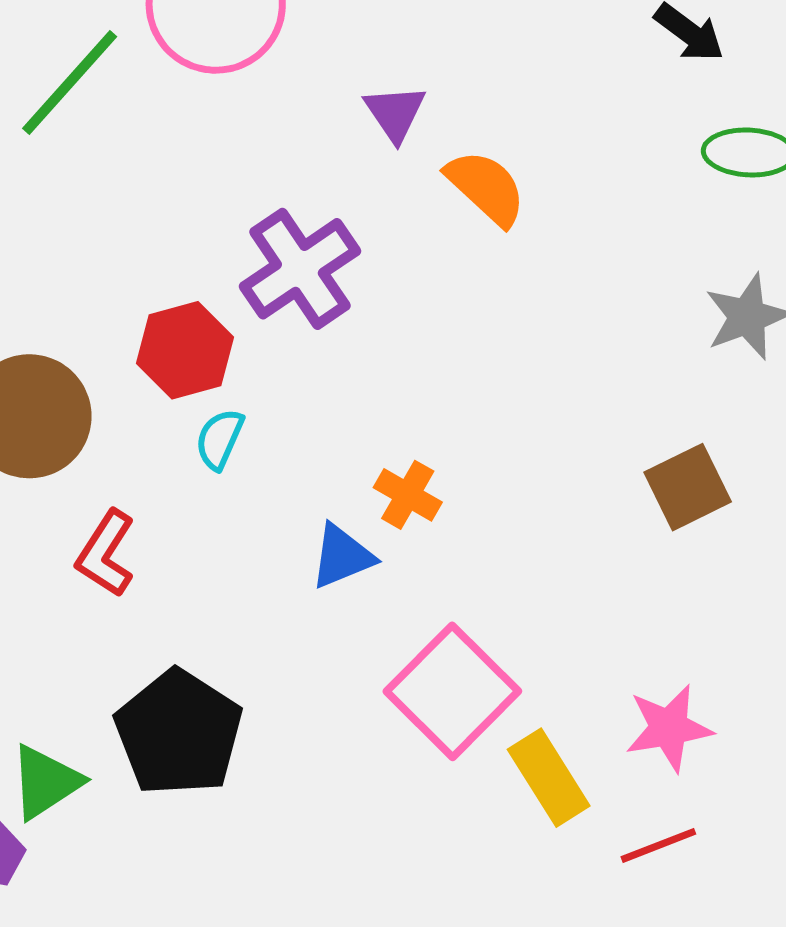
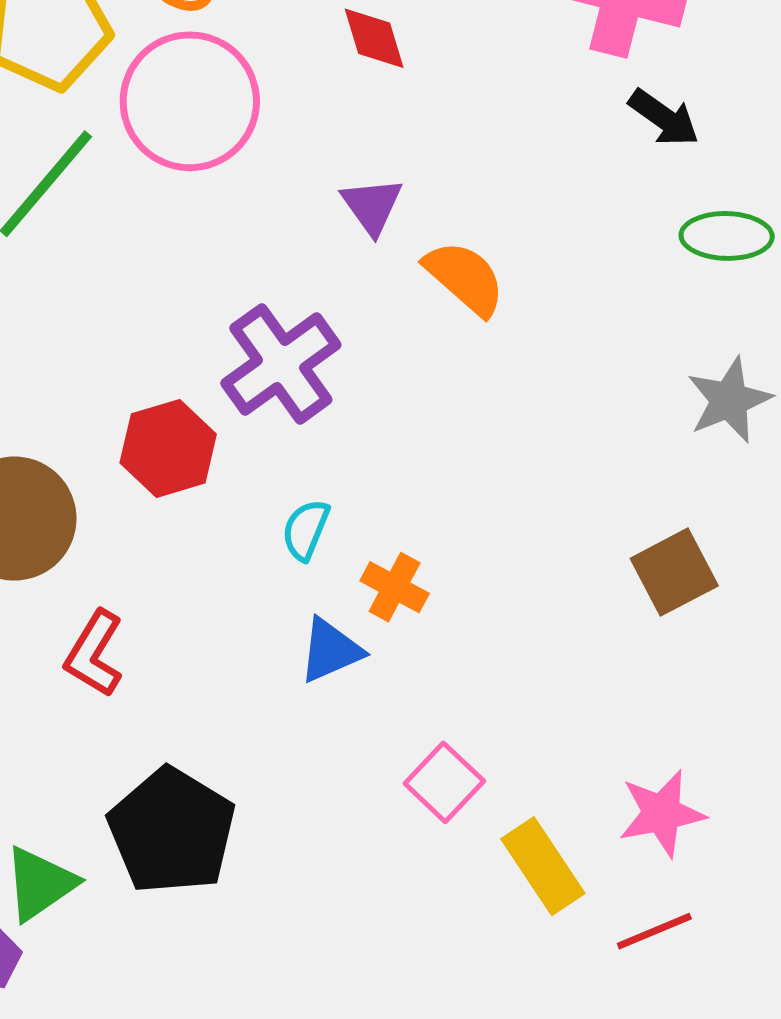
cyan semicircle: (219, 439) -> (306, 530), moved
pink square: (452, 691) -> (444, 782), size x0.6

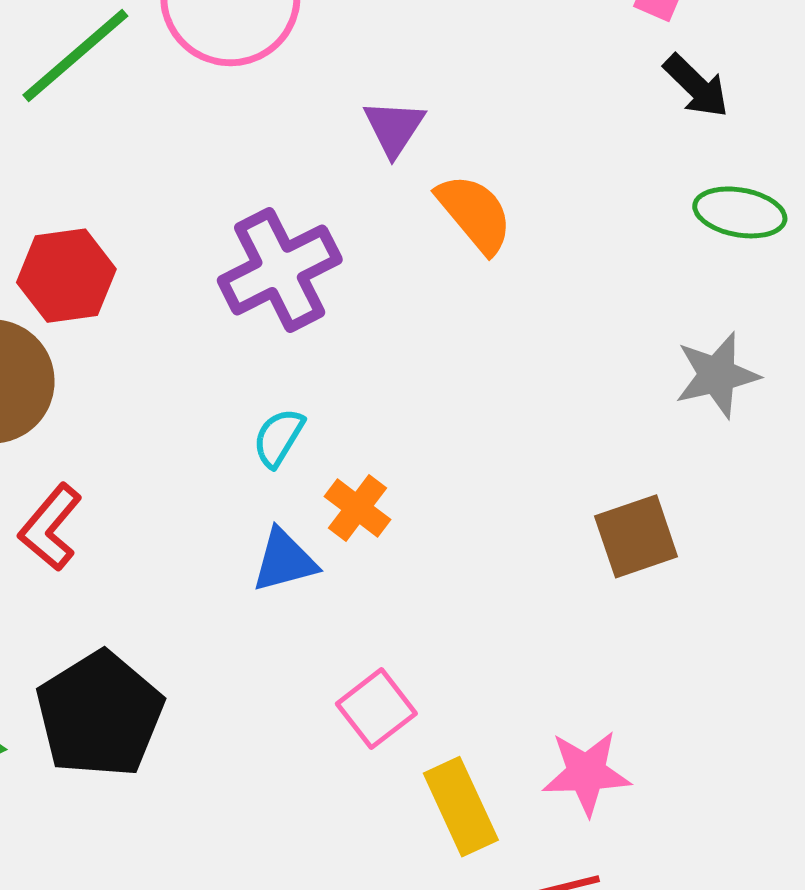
red hexagon: (168, 448) -> (66, 276), moved

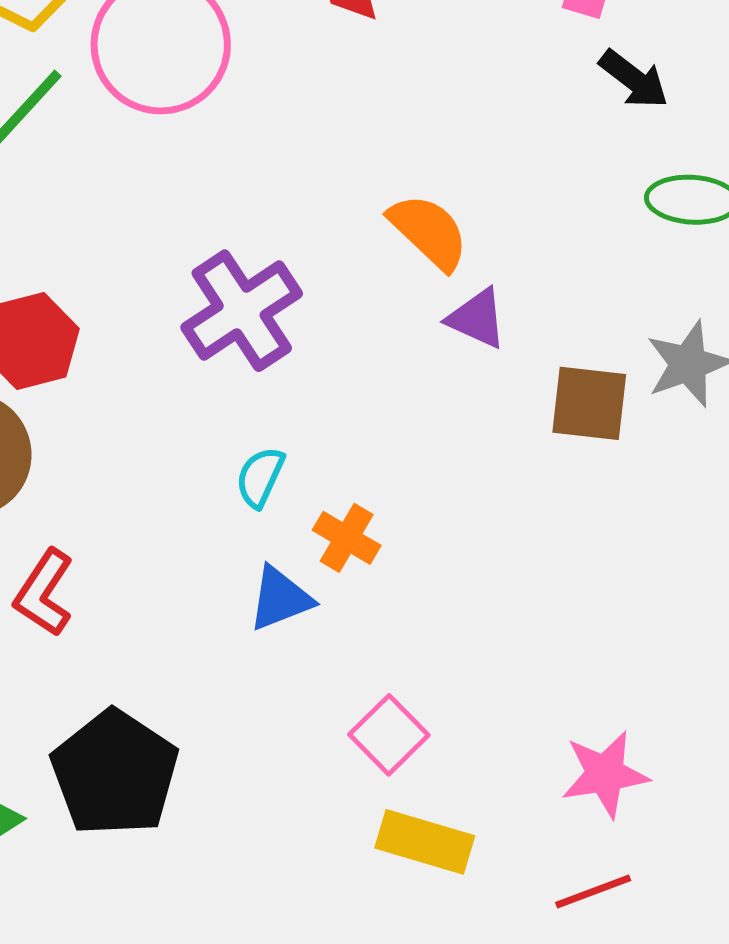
purple triangle: (394, 128) -> (477, 318), moved, turned -32
brown square: (636, 536) -> (589, 403), moved, turned 32
yellow rectangle: (461, 807) -> (425, 842), moved, turned -42

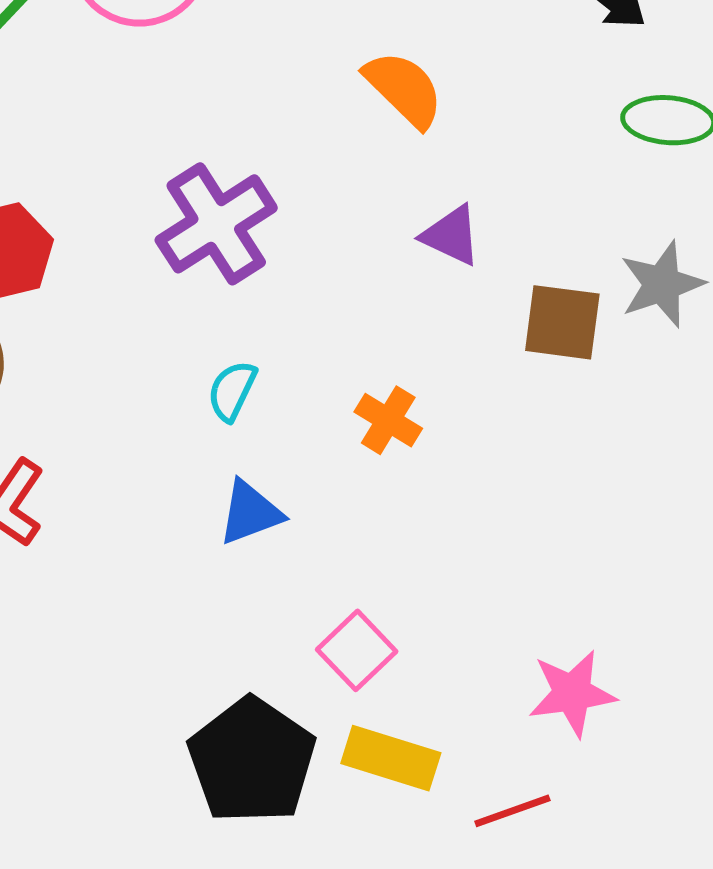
orange semicircle: (429, 232) -> (404, 89), moved
orange cross: (347, 538) -> (388, 420), moved
black pentagon: (115, 773) -> (252, 761), moved
red line: (593, 892) -> (512, 811), moved

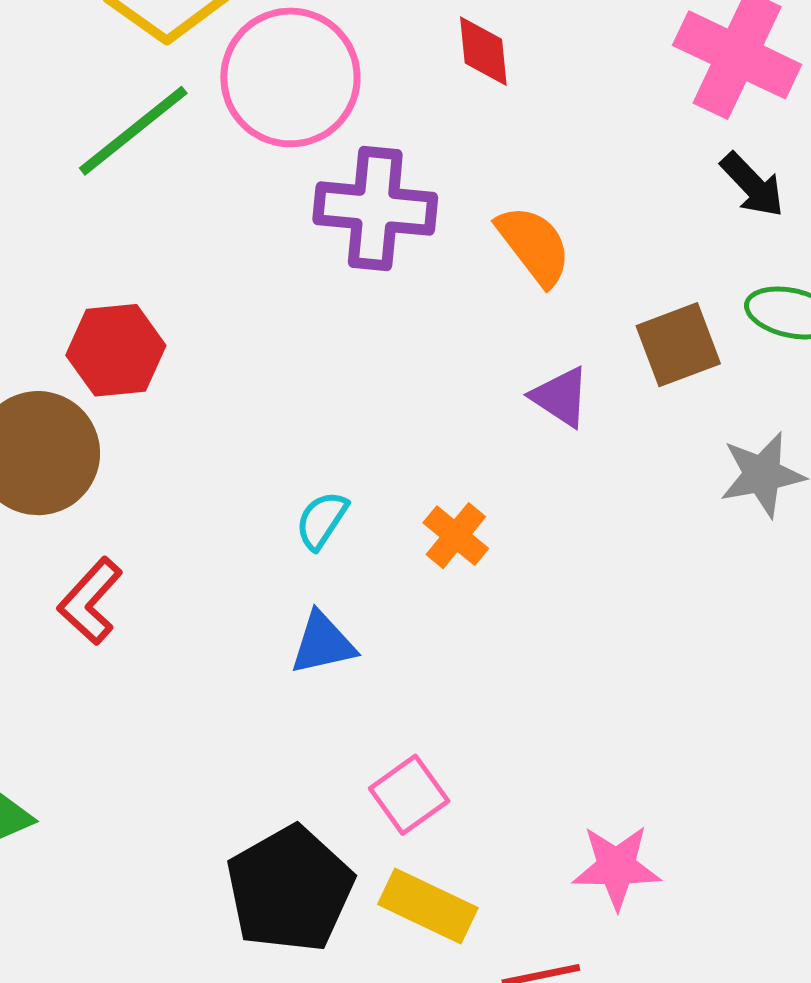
purple cross: (216, 224) -> (375, 209), moved, turned 30
brown square: (562, 322) -> (678, 345), moved, turned -36
orange cross: (388, 420) -> (456, 536), moved

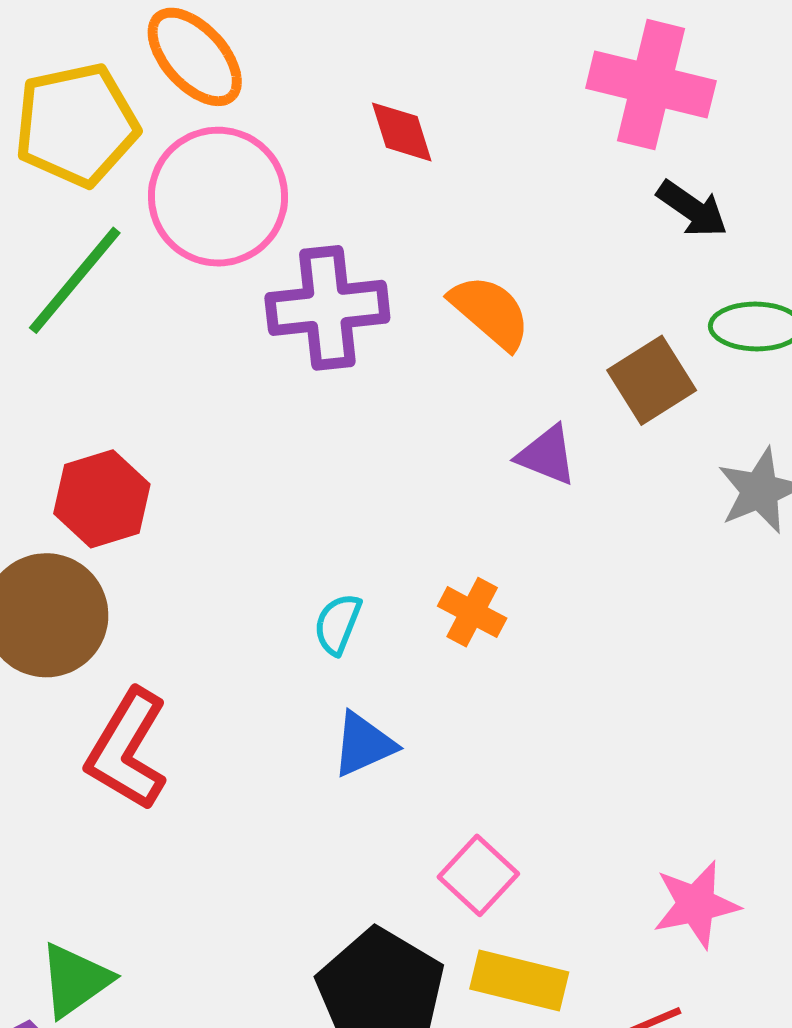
red L-shape: (90, 601) -> (127, 750), size x1.4

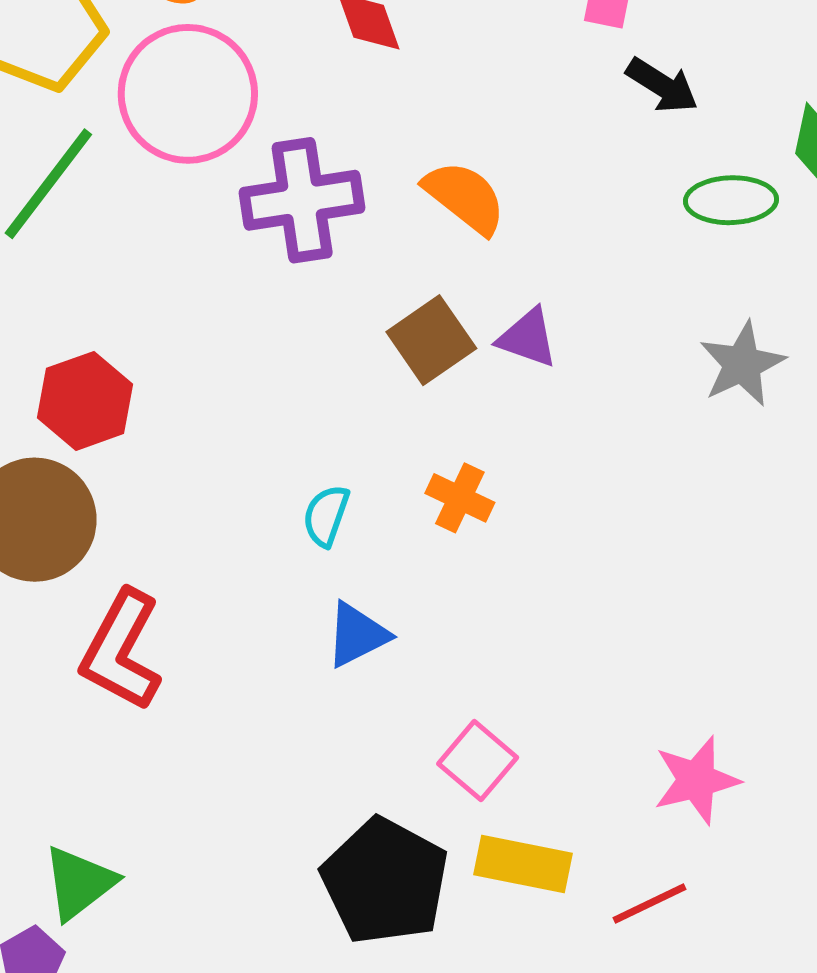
brown square: (652, 380) -> (431, 340), moved

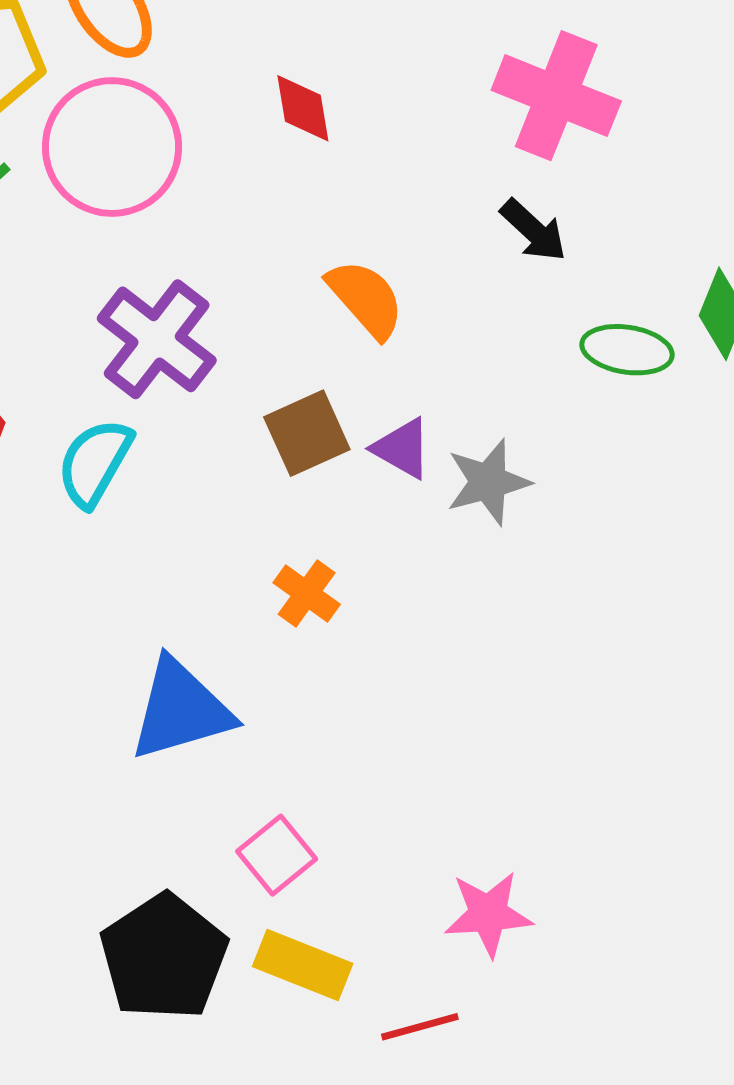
black arrow: (662, 85) -> (533, 230), moved
purple cross: (302, 200) -> (157, 339), moved, turned 36
gray star: (742, 364) -> (488, 482), moved
cyan semicircle: (326, 516) -> (95, 463), moved, size x1.5
blue triangle: (357, 635) -> (181, 710), size x1.6

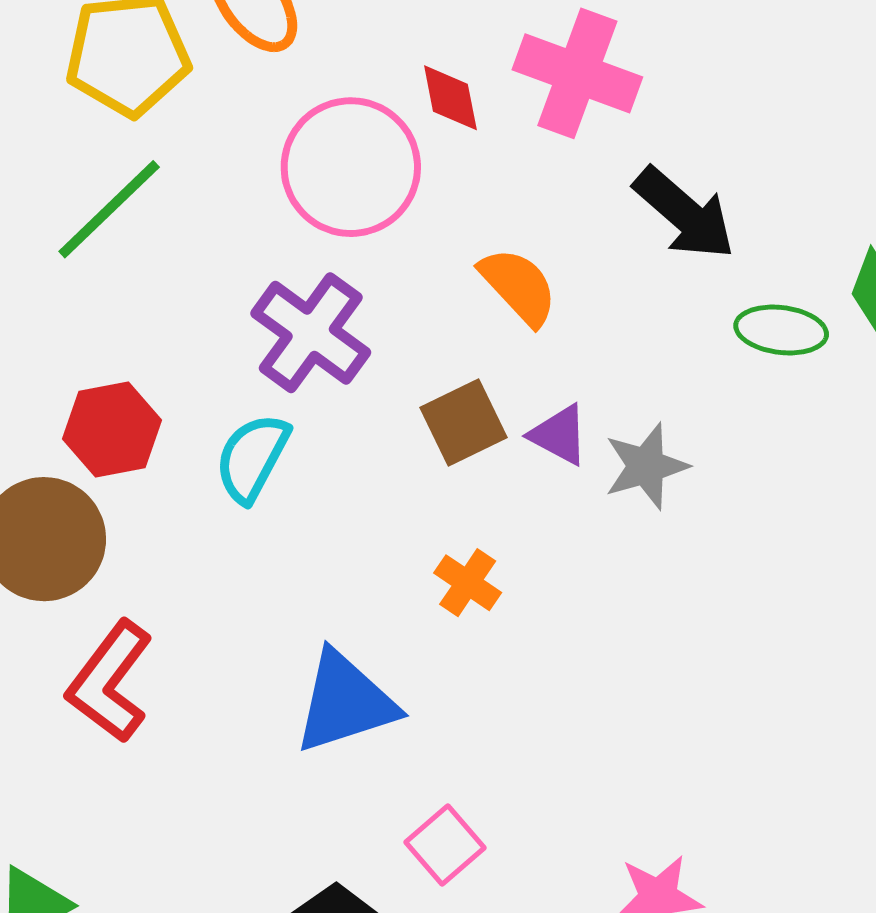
pink cross: (556, 96) -> (577, 73), moved
pink circle: (112, 147) -> (351, 167), moved
black arrow: (533, 230) -> (684, 213), size x1.5

